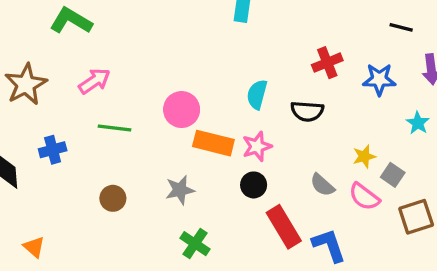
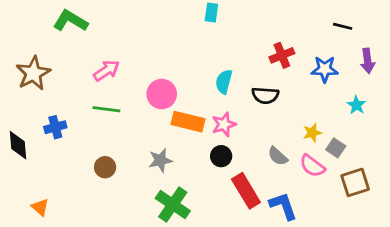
pink arrow: (94, 81) -> (106, 71), moved
green cross: (195, 244) -> (173, 205), size x1.4

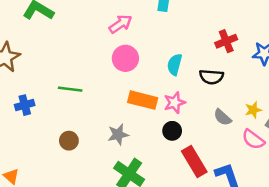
pink arrow: (106, 71) -> (121, 24), moved
pink circle: (162, 94) -> (125, 58), moved
gray semicircle: (278, 156) -> (222, 117), moved

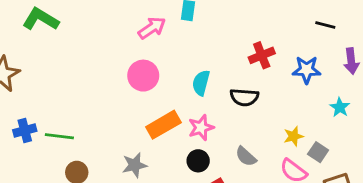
pink arrow: (121, 24) -> (152, 28), moved
green line: (70, 89) -> (59, 136), moved
orange rectangle: (143, 100) -> (163, 125), turned -44
gray semicircle: (222, 117) -> (246, 156), moved

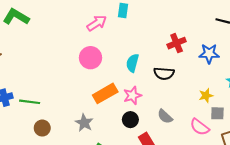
yellow star: (294, 136) -> (206, 95), moved
gray square: (318, 152) -> (217, 113), turned -32
gray star: (135, 165) -> (84, 123), turned -30

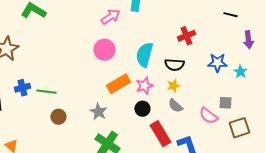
blue star: (209, 54) -> (217, 63), moved
cyan semicircle: (132, 63) -> (144, 55), size x1.4
yellow star: (206, 95) -> (173, 86), moved

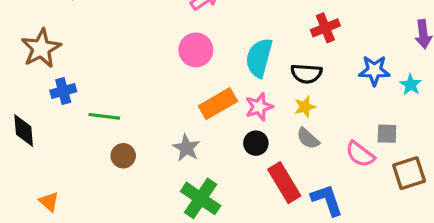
blue cross: (22, 88) -> (63, 91), moved

